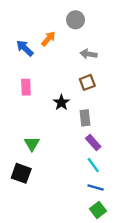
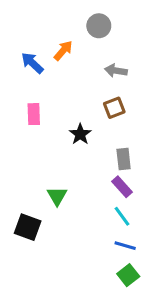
gray rectangle: (85, 118) -> (124, 159), moved
green triangle: (32, 144) -> (57, 196), moved

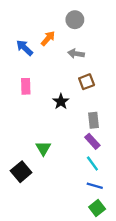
gray arrow: (116, 71) -> (76, 54), moved
black square: (28, 227) -> (21, 172), turned 30

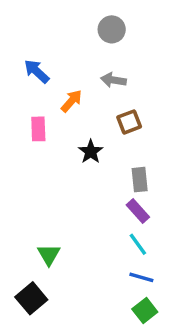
orange arrow: (48, 38) -> (72, 101), moved
green triangle: (43, 148) -> (49, 255), moved
black square: (21, 172) -> (31, 298), moved

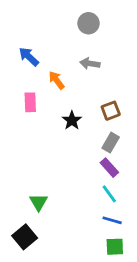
orange arrow: (72, 101) -> (57, 80), turned -78
brown square: (129, 122) -> (111, 111), moved
gray rectangle: (140, 180) -> (111, 143), turned 36
green square: (145, 311) -> (115, 247), turned 36

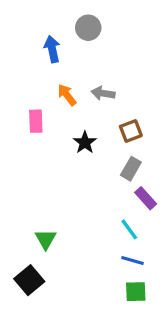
gray circle: (88, 23) -> (88, 28), moved
blue arrow: (29, 57) -> (52, 49), moved, turned 35
gray arrow: (90, 64) -> (103, 93), moved
purple rectangle: (109, 168) -> (146, 198), moved

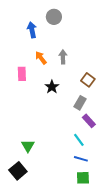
gray arrow: (103, 93) -> (63, 57), turned 80
brown square: (131, 131) -> (88, 80), moved, turned -32

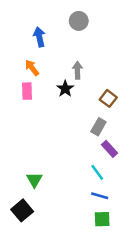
gray circle: (54, 17) -> (79, 21), moved
orange arrow: (41, 58) -> (32, 68), moved
black star: (52, 87) -> (65, 89), moved

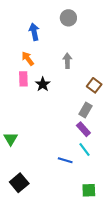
black star: (65, 89) -> (43, 84), moved
purple rectangle: (110, 149) -> (83, 129), moved
green triangle: (34, 180) -> (11, 139), moved
blue line: (100, 196) -> (65, 160), moved

